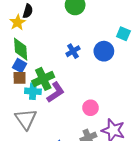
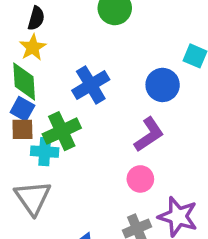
yellow star: (17, 22) -> (33, 47), moved
blue cross: (73, 51) -> (91, 85), moved, size x1.5
purple L-shape: (56, 92) -> (149, 135), moved

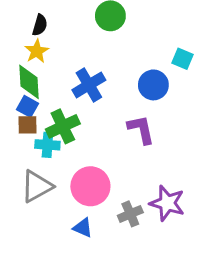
purple L-shape: (149, 135) -> (141, 129), turned -68
pink circle: (140, 179) -> (90, 186), moved, size x1.6
gray triangle: (33, 198) -> (37, 186), turned 36

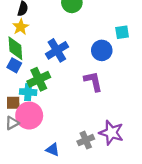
cyan square: (183, 59) -> (122, 32), turned -32
brown square: (27, 125) -> (13, 103), moved
gray triangle: (37, 186) -> (12, 123), moved, size x0.6
pink circle: (90, 186) -> (29, 116), moved

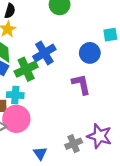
green cross: (39, 79) -> (26, 69), moved
blue triangle: (53, 150) -> (40, 153), turned 32

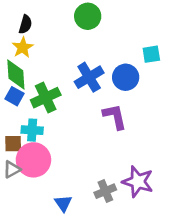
blue cross: (44, 53) -> (89, 77), moved

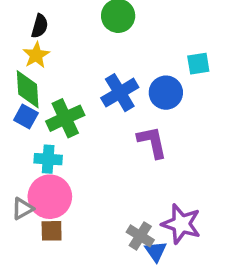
brown square: (13, 144) -> (52, 231), moved
gray cross: (105, 191) -> (140, 236), turned -35
blue triangle: (63, 203) -> (156, 251), moved

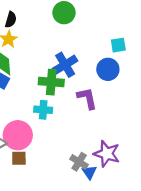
blue circle: (166, 93) -> (108, 69), moved
green cross: (65, 118) -> (51, 82), moved, turned 30
cyan cross: (48, 159) -> (43, 110), moved

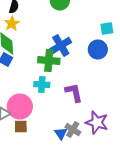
purple L-shape: (87, 98) -> (74, 92), moved
blue triangle: (89, 172) -> (61, 134), moved

